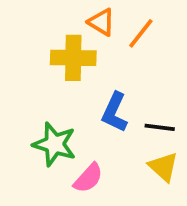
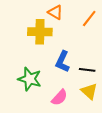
orange line: (141, 33) -> (89, 18), moved
pink semicircle: (88, 178) -> (59, 97), moved

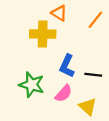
yellow triangle: (89, 91) -> (88, 107), moved
pink semicircle: (59, 97) -> (64, 93), moved

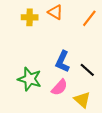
yellow cross: (43, 34) -> (30, 17), moved, size x0.7
black line: (93, 75) -> (87, 70), turned 35

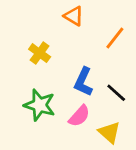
yellow cross: (30, 17) -> (40, 53), moved, turned 35
orange line: (89, 18) -> (115, 38), moved

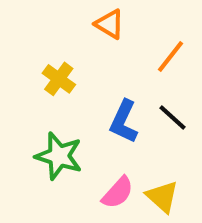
black line: (116, 93) -> (172, 117), moved
pink semicircle: (79, 116) -> (118, 193), moved

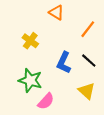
pink semicircle: (118, 193) -> (46, 101), moved
yellow triangle: (162, 197) -> (87, 91), moved

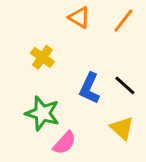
orange line: (88, 29) -> (123, 20), moved

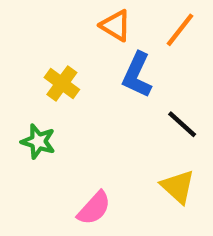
blue L-shape: (90, 88) -> (137, 75), moved
green star: (42, 113) -> (38, 141), moved, size x0.7

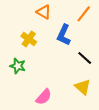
orange triangle: (116, 26) -> (44, 12), moved

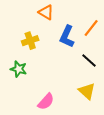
orange line: (84, 14) -> (91, 28), moved
yellow cross: (29, 39) -> (30, 41), turned 35

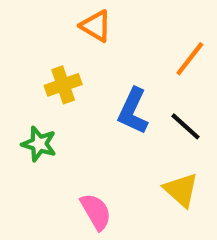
blue L-shape: (67, 36) -> (133, 111), moved
pink semicircle: (46, 102) -> (96, 212), turned -72

